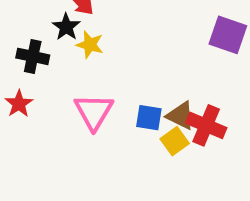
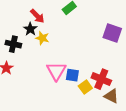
pink triangle: (94, 112) -> (56, 71), moved
brown triangle: (180, 116) -> (111, 96), moved

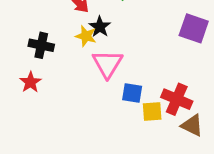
black star: (30, 29) -> (100, 27), moved
pink triangle: (56, 71) -> (107, 64), moved
yellow square: (85, 87) -> (152, 111), turned 32

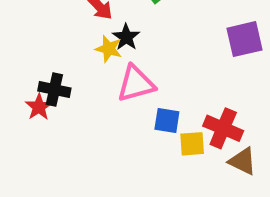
purple square: (194, 28) -> (244, 39), turned -32
black cross: (41, 45) -> (54, 89), moved
pink triangle: (107, 64) -> (136, 84), turned 44

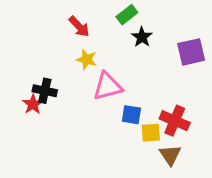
black star: (126, 37) -> (142, 37), moved
brown triangle: (243, 161) -> (170, 155), moved, turned 30

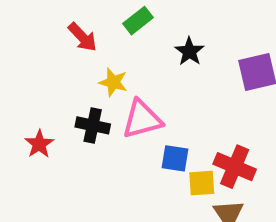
green rectangle: (127, 15) -> (138, 21), moved
red arrow: (79, 27) -> (82, 37), moved
black cross: (45, 91) -> (93, 125), moved

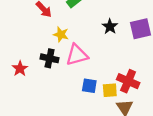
black star: (189, 51) -> (110, 26), moved
blue square: (175, 158) -> (89, 86), moved

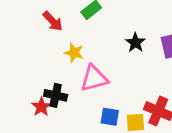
black cross: (50, 58) -> (56, 95), moved
red star: (20, 69) -> (41, 107), moved

